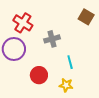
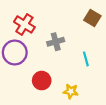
cyan line: (70, 62) -> (86, 59), moved

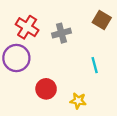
gray cross: (56, 42) -> (61, 33), moved

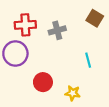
red cross: (27, 27) -> (25, 25), turned -35

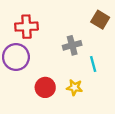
gray cross: (57, 30) -> (72, 45), moved
yellow star: (73, 93) -> (74, 87), moved

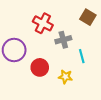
red cross: (26, 27) -> (43, 23), moved, turned 30
red circle: (45, 87) -> (40, 67), moved

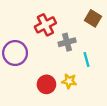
red cross: (43, 23) -> (45, 25), turned 36
red circle: (40, 67) -> (46, 84), moved

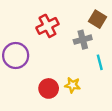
gray cross: (67, 42) -> (83, 40), moved
cyan line: (87, 59) -> (100, 62), moved

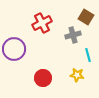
yellow star: (72, 85) -> (77, 75), moved

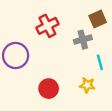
brown square: (86, 17) -> (98, 19), turned 35

